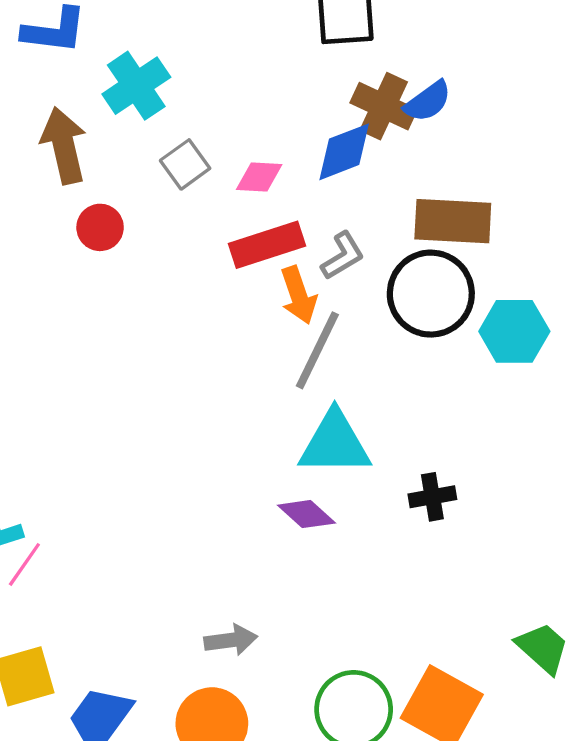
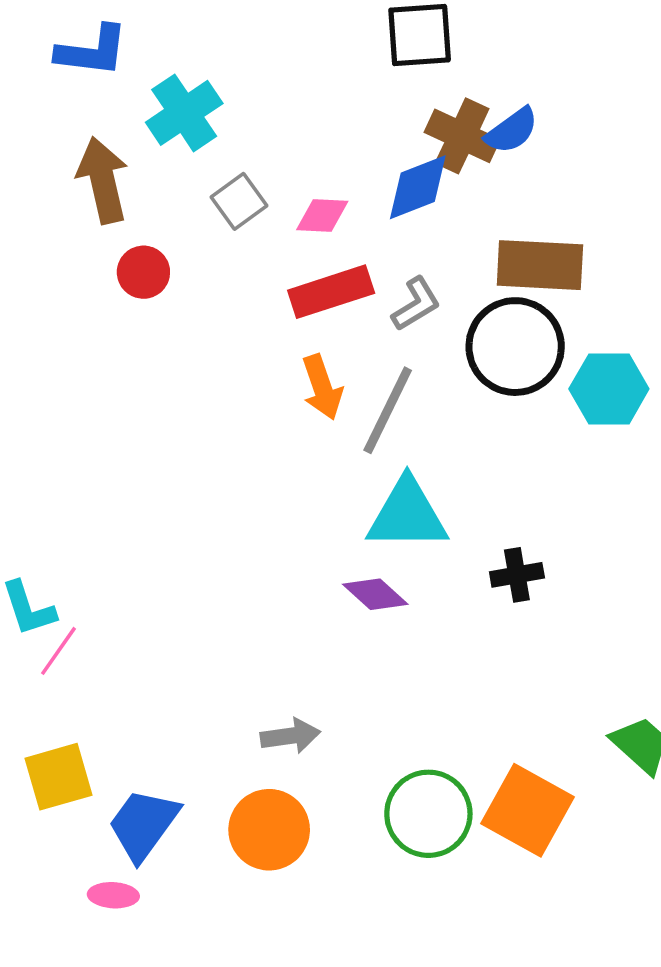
orange arrow: (299, 295) -> (322, 387), moved

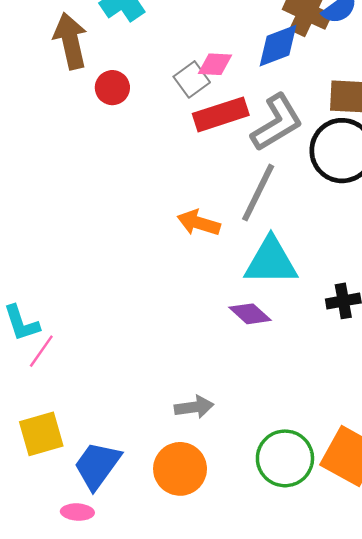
gray square: (239, 201) -> (192, 79), moved
red circle: (143, 272) -> (112, 88), moved
gray L-shape: (416, 304) -> (277, 123), size x1.6
orange arrow: (322, 387) -> (199, 223), moved, turned 126

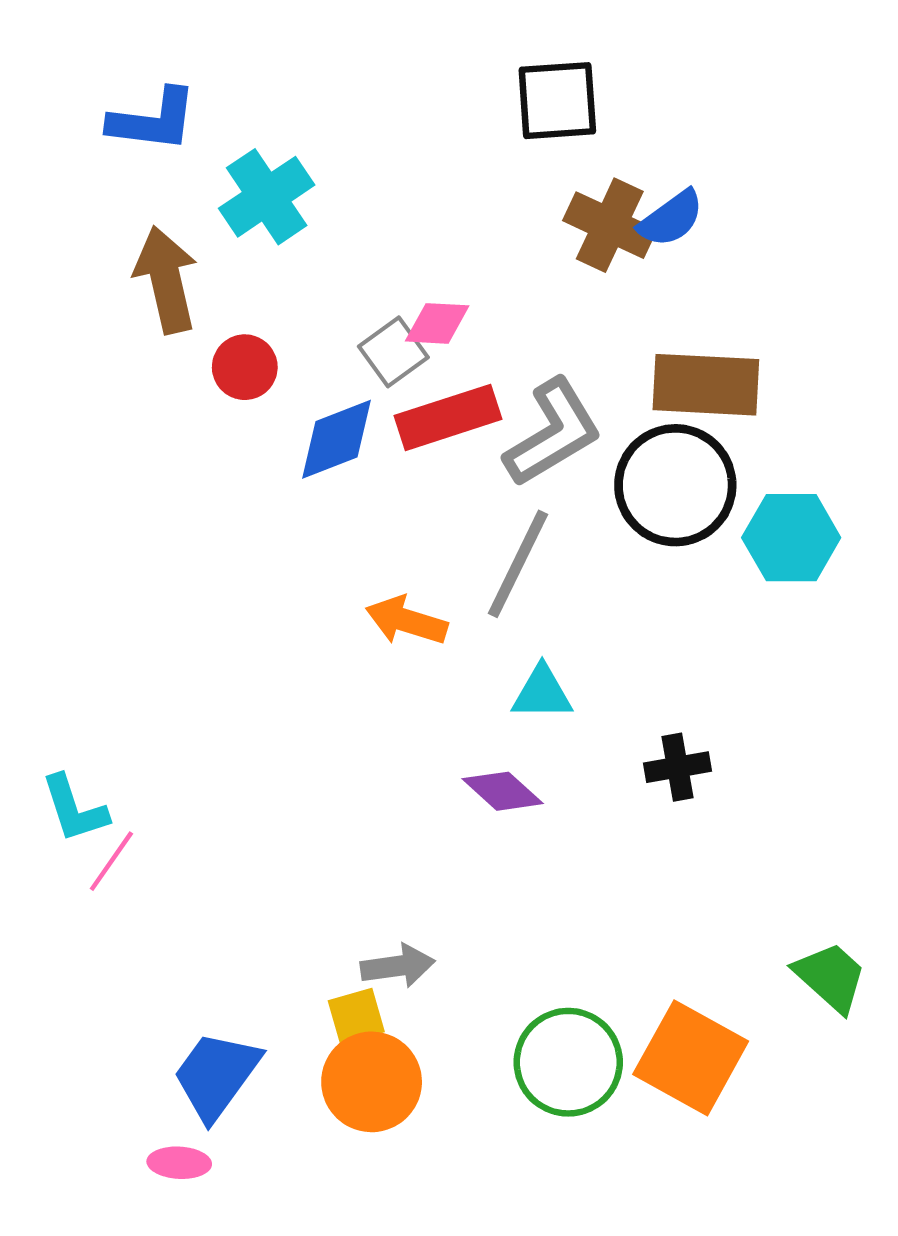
blue diamond: (278, 46) -> (337, 439), moved
cyan triangle: (271, 261) -> (542, 693), size x0.6
yellow square: (41, 434) -> (356, 1016), moved, size x0.7

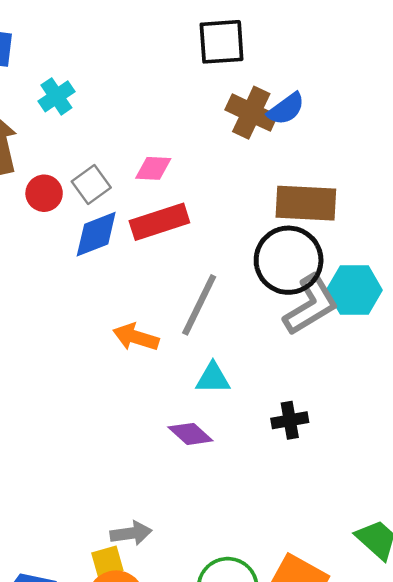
cyan cross: (267, 197) -> (56, 96), size x0.7
gray square: (393, 352) -> (91, 185), moved
gray L-shape: (553, 433) -> (311, 305), moved

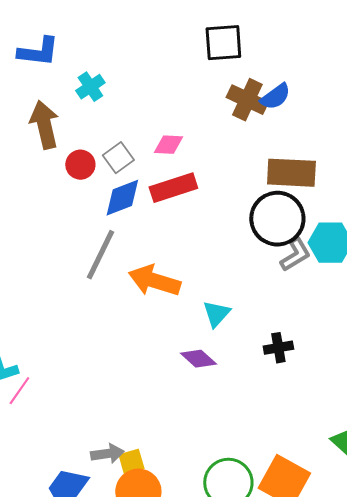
gray line: (199, 305) -> (100, 255), moved
gray L-shape: (311, 305) -> (295, 255), size x0.7
orange arrow: (136, 337) -> (154, 281), size x1.4
cyan triangle: (213, 378) -> (216, 314), turned -48
gray arrow: (131, 533) -> (107, 454), moved

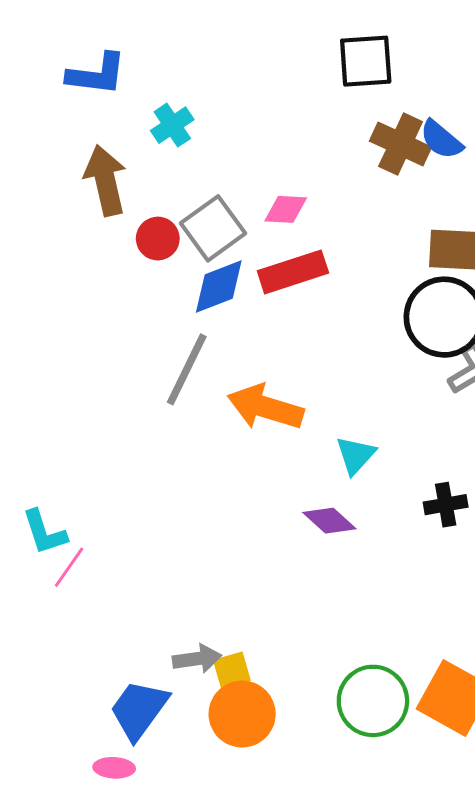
blue semicircle: (275, 97) -> (441, 140), turned 76
gray square: (118, 158) -> (213, 228), size x1.4

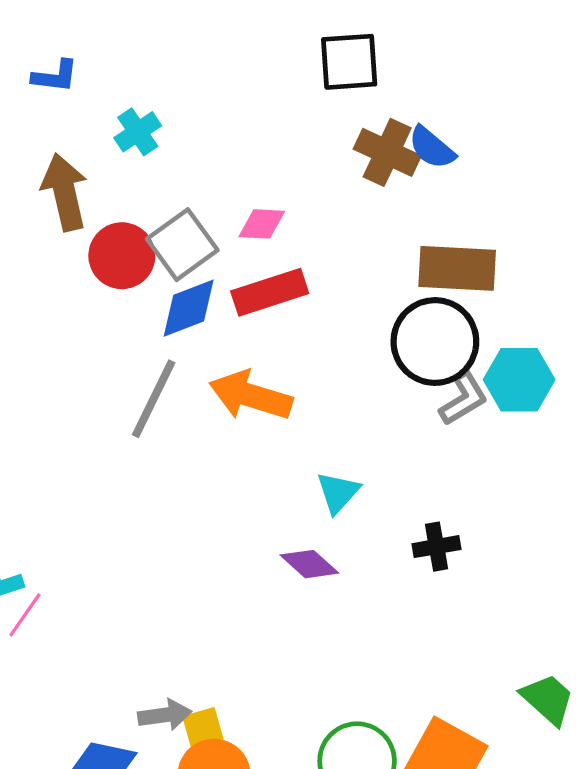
blue L-shape: (97, 74) -> (55, 76), size x0.7
red circle: (158, 239) -> (122, 256), size x1.4
orange arrow: (265, 407) -> (251, 396), moved

